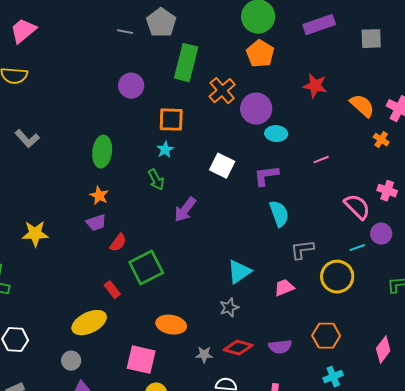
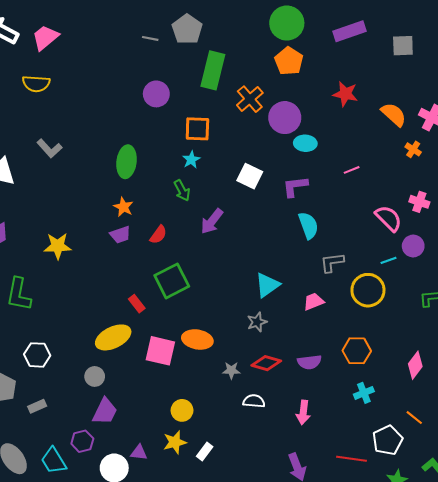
red semicircle: (118, 243) -> (158, 235), moved
pink square: (141, 360) -> (160, 351), moved

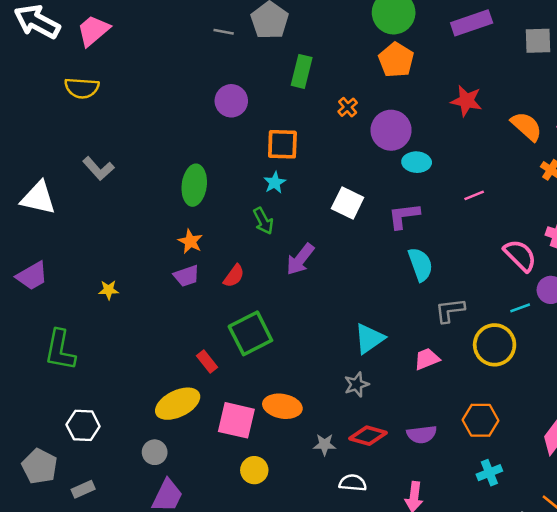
green rectangle: (213, 70) -> (302, 71), size x0.7
orange cross: (250, 99) -> (348, 107), size x0.6
yellow star: (58, 246) -> (109, 290), size x0.6
yellow circle: (182, 410) -> (254, 470), moved

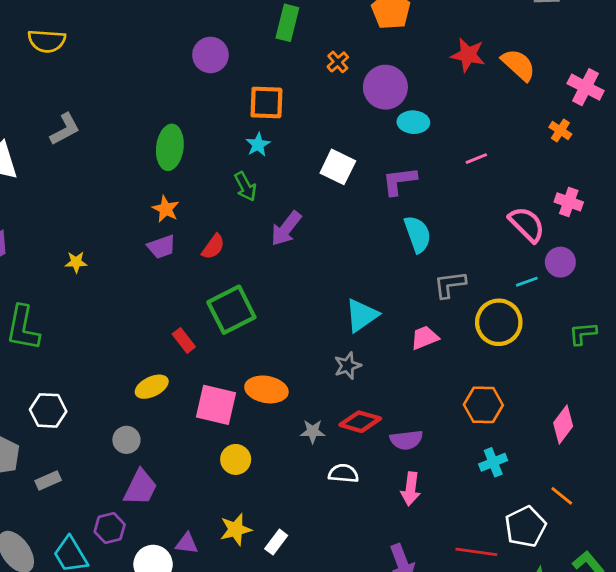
orange semicircle: (526, 126) -> (518, 65), moved
gray L-shape: (98, 169) -> (65, 129), turned -76
yellow ellipse: (178, 404) -> (152, 387), size x0.7
purple semicircle: (422, 434) -> (406, 440), moved

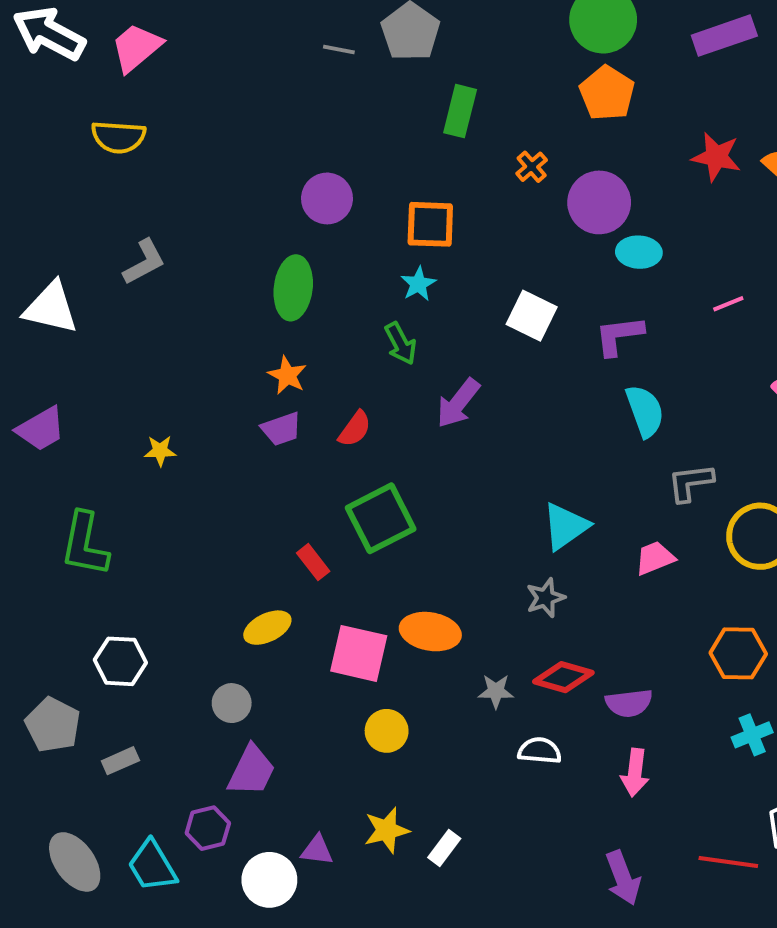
purple circle: (210, 55) -> (327, 198), moved

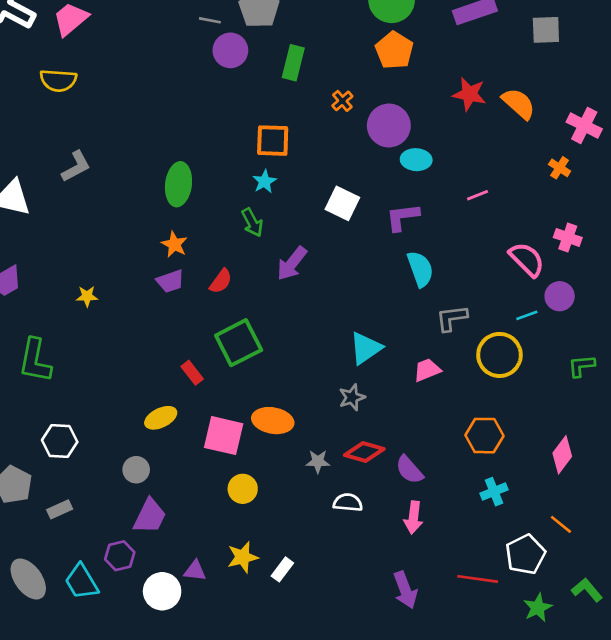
purple circle: (327, 198) -> (230, 50), moved
purple semicircle: (629, 703) -> (409, 470), turned 56

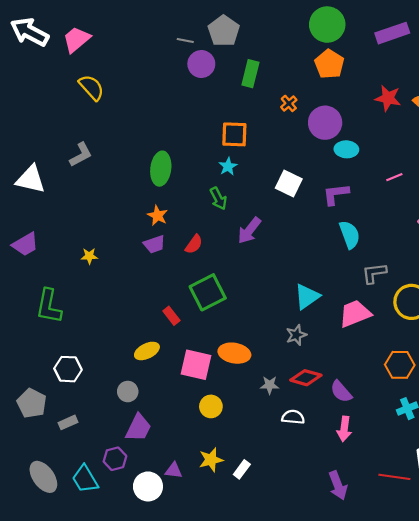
yellow semicircle: (58, 80) -> (91, 87), moved, turned -136
pink trapezoid: (427, 370) -> (355, 314), size x1.5

